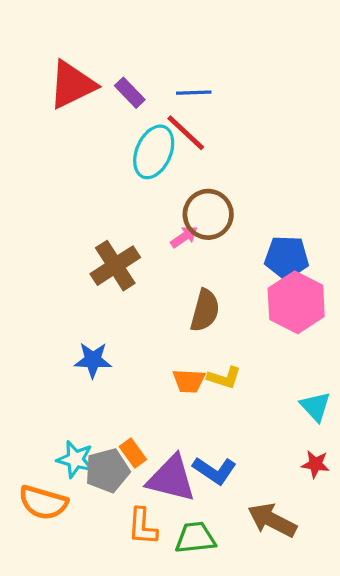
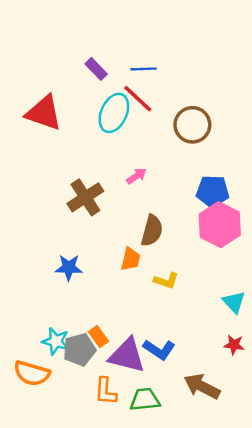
red triangle: (72, 85) -> (44, 113), moved, turned 45
brown circle: (208, 214) -> (192, 125), moved
orange trapezoid: (189, 381) -> (131, 259), moved, turned -80

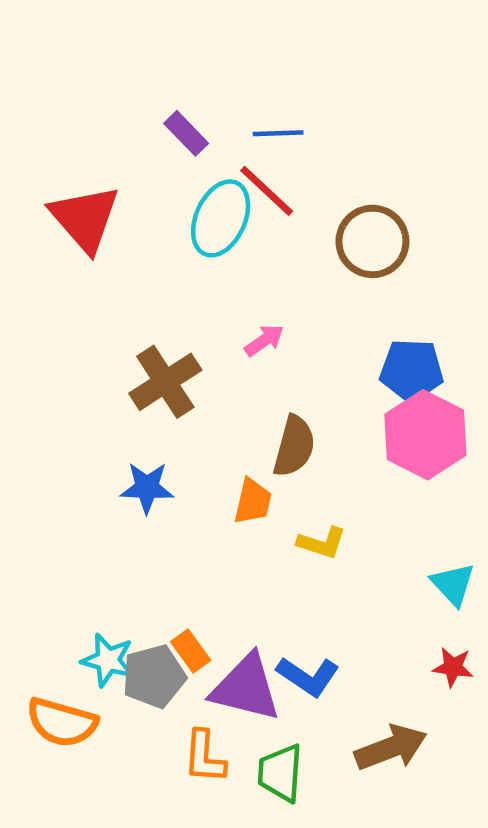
red triangle: (44, 113) -> (85, 218), turned 30
blue star: (69, 268) -> (147, 488), moved
brown arrow: (202, 386) -> (391, 748), turned 132
green trapezoid: (145, 399) -> (280, 773), turned -80

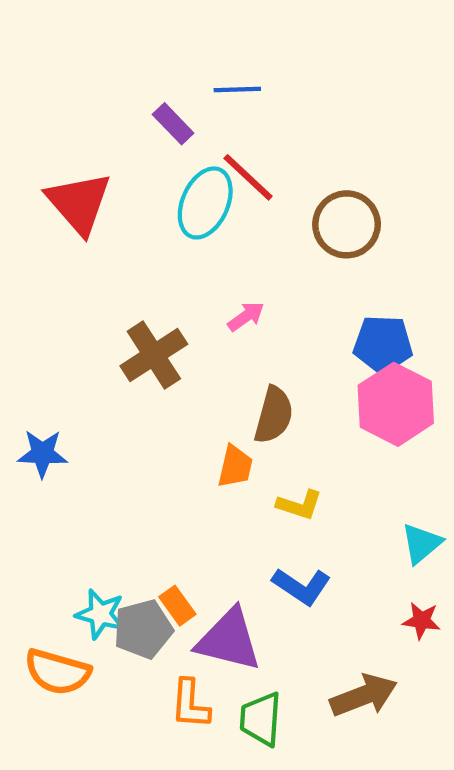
blue line: (278, 133) -> (237, 90), moved
blue star: (147, 488) -> (42, 454), moved
cyan triangle: (453, 584) -> (421, 543), turned 33
blue L-shape: (308, 676) -> (302, 586), moved

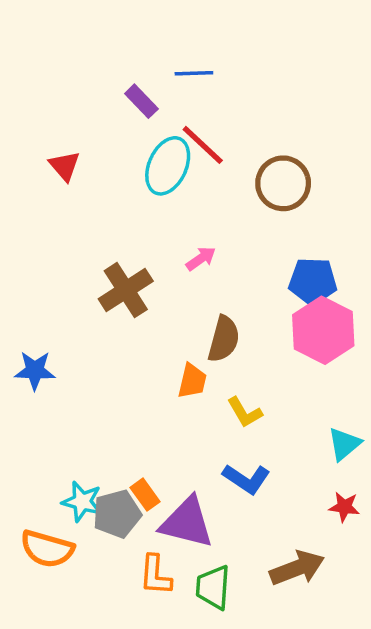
red triangle: (79, 203) -> (65, 166), size x0.6
yellow L-shape: (299, 505) -> (245, 412), turned 42

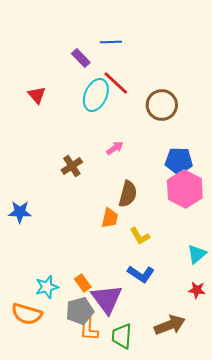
brown cross: (126, 290) -> (72, 166), size x0.7
cyan star: (82, 502) -> (47, 287), turned -30
gray pentagon: (117, 514) -> (80, 311), moved
purple triangle: (187, 523) -> (107, 299), turned 40

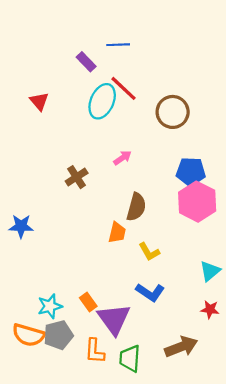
gray pentagon: (80, 311) -> (58, 335), moved

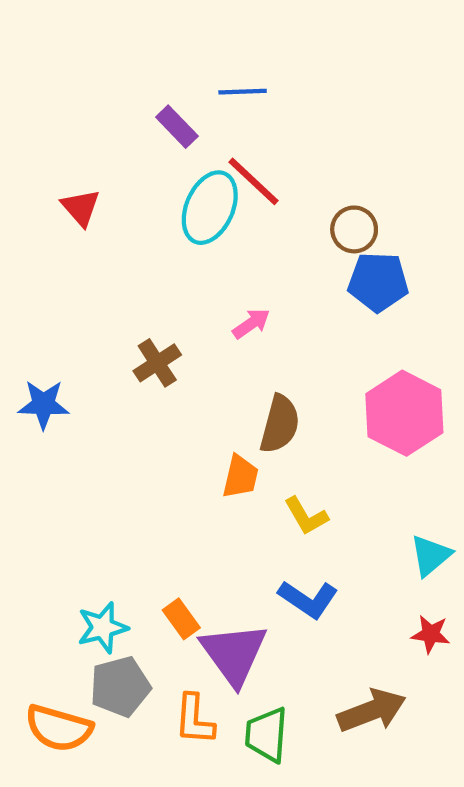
brown circle: (173, 112) -> (354, 229), size x0.7
blue pentagon: (191, 172) -> (378, 282), moved
blue star: (21, 226) -> (43, 404), moved
orange semicircle: (28, 335) -> (59, 728), moved

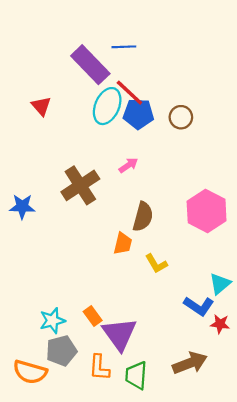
purple rectangle: (177, 127) -> (90, 65), size x1.8
blue pentagon: (378, 282) -> (138, 114), moved
brown cross: (157, 363) -> (80, 185), size x1.6
blue L-shape: (308, 599) -> (199, 306), moved

